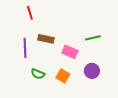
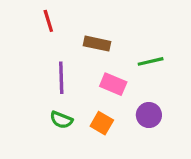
brown rectangle: (46, 39) -> (97, 44), moved
purple line: (25, 48) -> (61, 78), moved

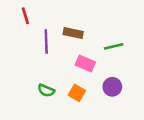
red line: (48, 21) -> (25, 16), moved
purple line: (61, 78) -> (46, 41), moved

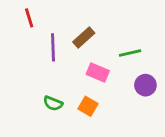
brown rectangle: (73, 33) -> (84, 37), turned -54
purple circle: (112, 87) -> (145, 85), moved

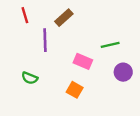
brown rectangle: (84, 37) -> (64, 18), moved
green semicircle: (53, 103) -> (30, 78), moved

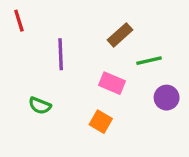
red line: (25, 15) -> (19, 21), moved
brown rectangle: (64, 18) -> (120, 35), moved

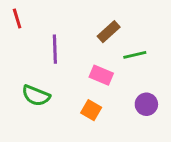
purple circle: (167, 98) -> (146, 104), moved
green semicircle: (40, 106) -> (36, 96), size x1.4

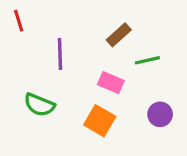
orange square: (91, 110) -> (100, 121), size x1.4

